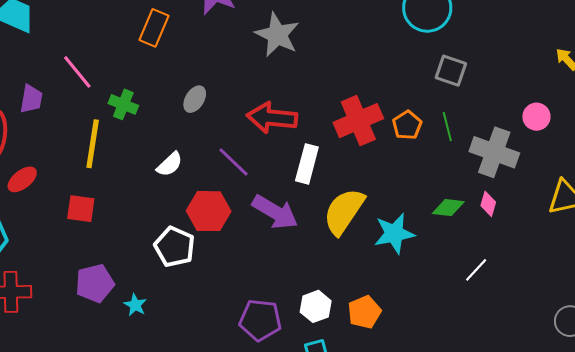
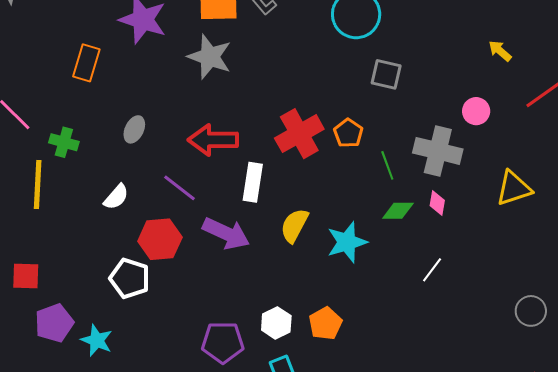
green line: (447, 127) -> (387, 165), moved
red square: (81, 209) -> (26, 276), moved
yellow semicircle: (344, 211) -> (294, 226), size x0.7
cyan star: (135, 305) -> (97, 340), size x1.4

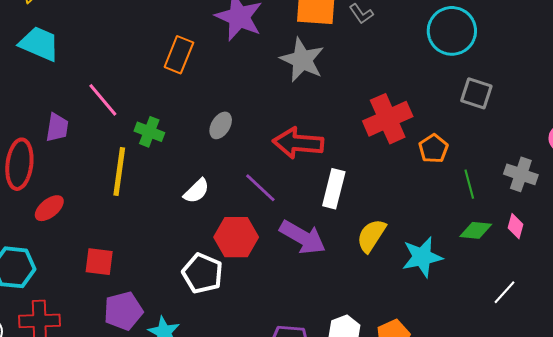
red cross: (299, 134) -> (388, 119), moved
gray cross: (438, 151) -> (521, 174), size x0.7

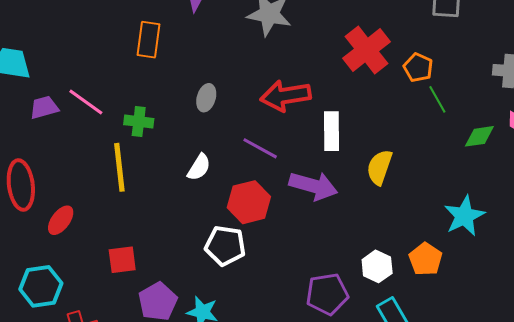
purple trapezoid: (57, 128) -> (44, 107), moved, turned -100
green line: (469, 184) -> (437, 99), moved
cyan star: (422, 257) -> (464, 216), moved

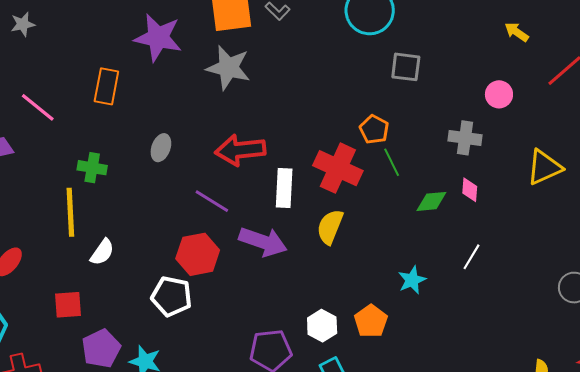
red cross: (366, 50) -> (338, 168), moved, turned -30
pink line: (86, 102) -> (38, 107), moved
white semicircle: (199, 167) -> (102, 252), moved
cyan star: (464, 216) -> (412, 280), size x0.7

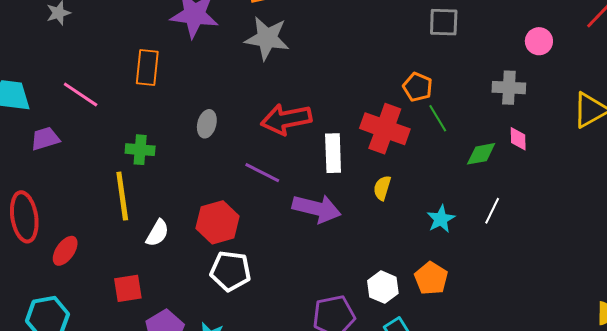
yellow semicircle: (330, 227) -> (382, 188), size x0.7
red hexagon: (198, 254) -> (218, 222), moved
white line: (472, 257) -> (492, 211), moved
cyan star: (412, 280) -> (441, 219), moved

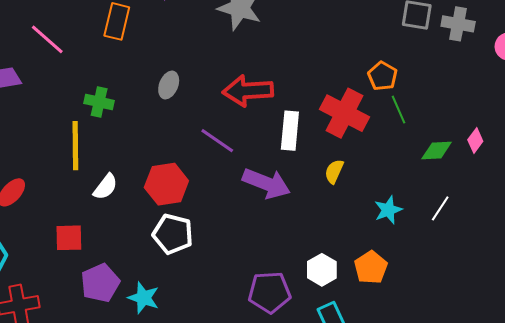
gray cross: (509, 88) -> (458, 24), moved
pink diamond: (518, 139) -> (475, 140), turned 30

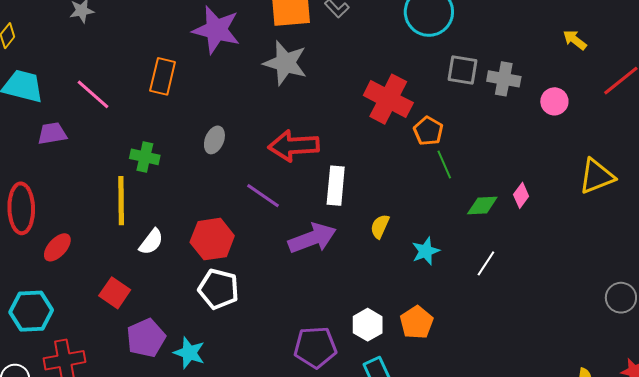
red cross: (345, 113) -> (388, 99), moved
purple arrow: (266, 183) -> (312, 238), turned -42
cyan star: (388, 210) -> (426, 251), moved
red square: (69, 238) -> (115, 293), turned 36

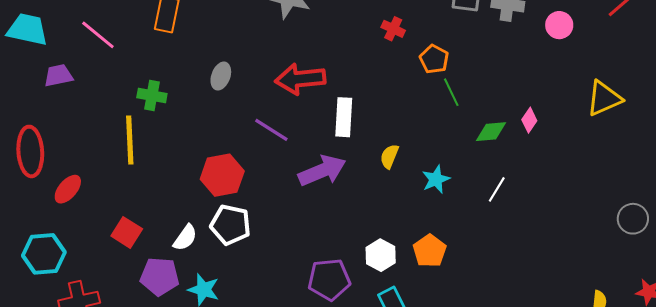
red cross: (388, 99) -> (393, 29), size x0.5
white semicircle: (151, 242) -> (185, 238), moved
purple pentagon: (146, 338) -> (160, 276), turned 30

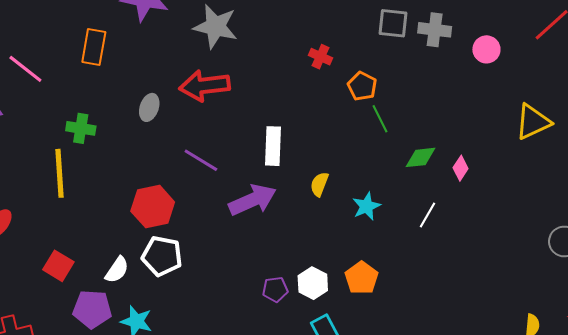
red arrow: (300, 79) -> (205, 86), moved
pink diamond: (529, 120) -> (461, 168), moved
purple pentagon: (329, 279) -> (275, 289), moved, size x0.6

